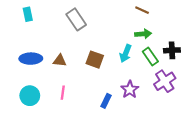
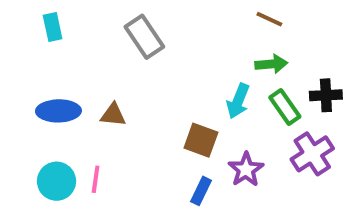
brown square: (95, 60) -> (201, 140), moved
pink line: (63, 93) -> (96, 179), moved

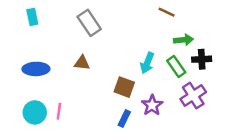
green arrow: (271, 64) -> (184, 40), moved
brown triangle: (113, 115) -> (82, 63), moved

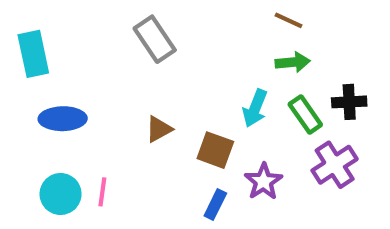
cyan rectangle: (32, 17) -> (33, 54), moved, size x1.5
green arrow: (184, 40) -> (293, 62), moved
brown triangle: (82, 63) -> (159, 129), moved, turned -35

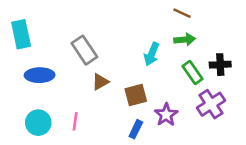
gray rectangle: (155, 39) -> (84, 50), moved
cyan arrow: (255, 108) -> (152, 54), moved
brown square: (215, 150) -> (136, 95), turned -35
pink line: (102, 192) -> (75, 121), moved

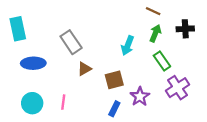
green arrow: (185, 40) -> (155, 33), turned -63
black cross: (220, 65) -> (185, 29), moved

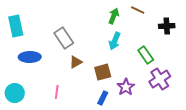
green arrow: (155, 33) -> (114, 16), moved
cyan circle: (32, 103) -> (15, 93), moved

